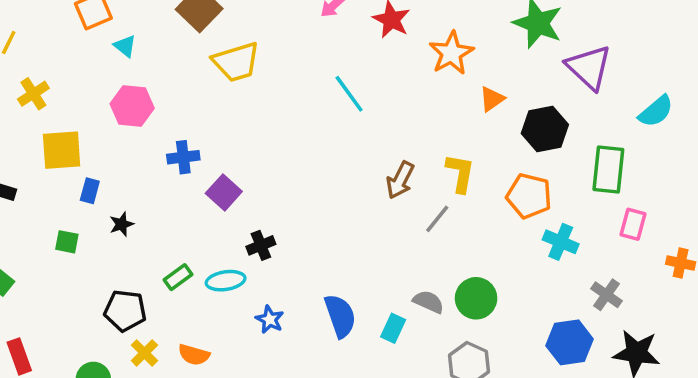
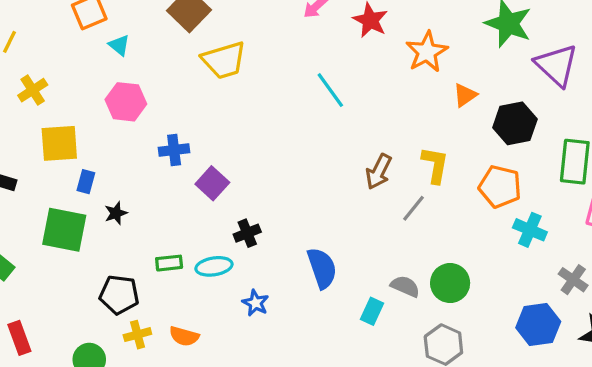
green square: (67, 242) -> (64, 230), size x2.0
green rectangle: (178, 277) -> (169, 263), turned 30
blue semicircle: (340, 316) -> (322, 268), moved
yellow cross: (144, 353) -> (137, 335), turned 30

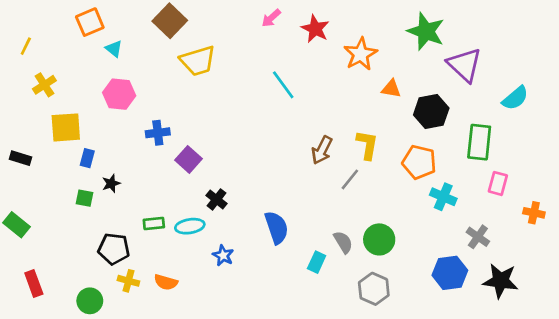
orange triangle: (465, 95) -> (391, 89), turned 45
green square: (64, 230) -> (84, 198), moved, size x0.5
black cross: (247, 233) -> (217, 199), turned -30
gray semicircle: (405, 286) -> (343, 242), turned 35
yellow cross: (137, 335) -> (128, 281), turned 30

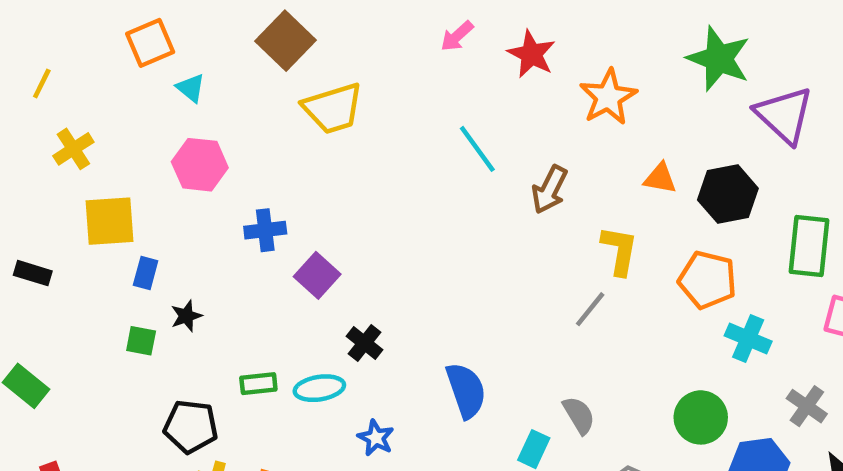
orange triangle: (391, 89) -> (660, 178), moved
brown arrow: (322, 150) -> (550, 190), moved
green circle: (379, 239) -> (701, 417), moved

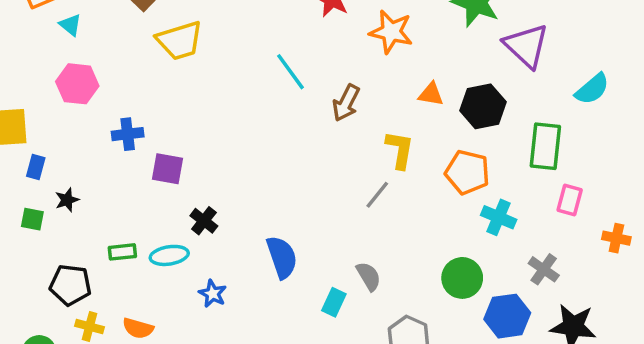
orange star: (608, 97) -> (391, 32), turned -30
purple square: (317, 275) -> (167, 169), turned -32

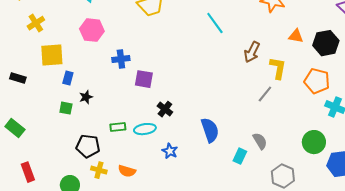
brown arrow: (346, 103) -> (252, 52), moved

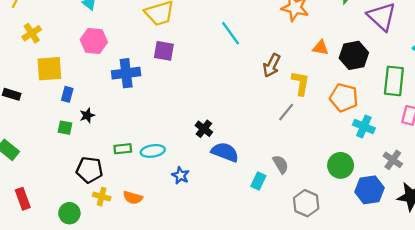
blue cross: (121, 59) -> (126, 73), size x1.4
purple square: (144, 79) -> (164, 51), moved
black cross: (165, 109) -> (204, 129), moved
blue semicircle: (210, 130) -> (225, 152), turned -50

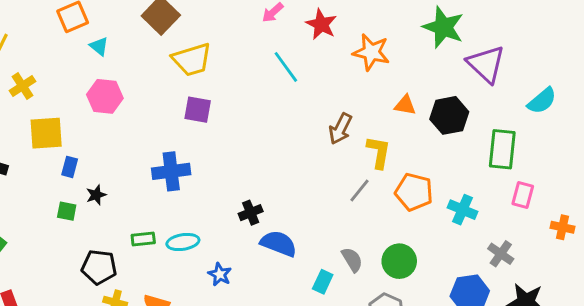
cyan line: (231, 33) -> (286, 67), moved
blue cross: (126, 73) -> (171, 171), moved
orange pentagon: (344, 98) -> (414, 192), moved
black cross: (204, 129) -> (251, 213), turned 30
green circle: (341, 165) -> (399, 261), moved

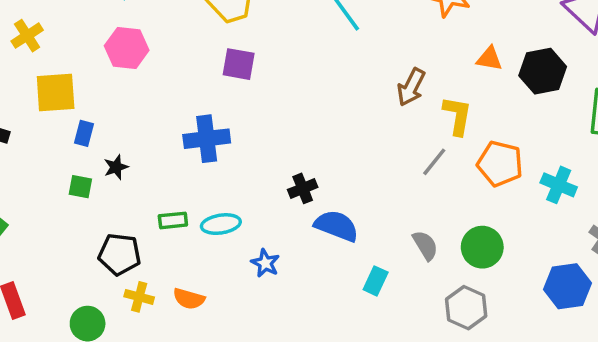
cyan rectangle: (323, 282) -> (376, 281), moved

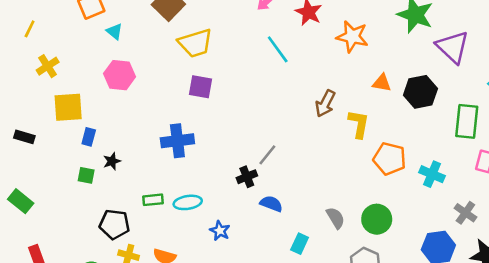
gray line: (434, 162) -> (267, 155), moved
blue semicircle: (336, 226) -> (271, 204), size x0.7

